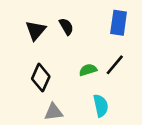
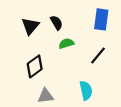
green semicircle: (88, 70) -> (66, 43), moved
black diamond: (41, 78) -> (35, 66), turned 30

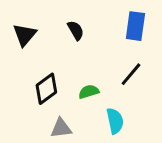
black triangle: (30, 26) -> (25, 35), moved
green semicircle: (66, 43) -> (89, 92), moved

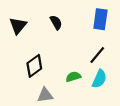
green semicircle: (89, 92) -> (73, 77), moved
cyan semicircle: (115, 121) -> (99, 79), moved, turned 36

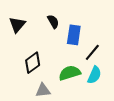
blue rectangle: (100, 19) -> (74, 35), moved
green semicircle: (73, 77) -> (70, 73), size x1.5

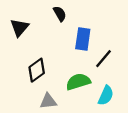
black semicircle: (53, 22) -> (60, 14), moved
cyan semicircle: (94, 75) -> (106, 95), moved

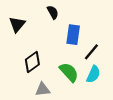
green semicircle: (78, 82) -> (69, 72), turned 65
cyan semicircle: (106, 95) -> (93, 74), moved

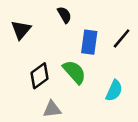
black line: (91, 52) -> (122, 38), moved
green semicircle: (69, 72) -> (74, 72), moved

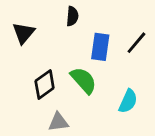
black semicircle: (64, 15) -> (72, 16), turned 35

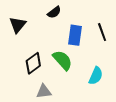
black semicircle: (72, 16) -> (54, 12), turned 48
black line: (136, 43) -> (102, 32), turned -60

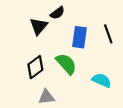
black triangle: (18, 25) -> (39, 26), moved
cyan semicircle: (96, 76) -> (102, 80), turned -90

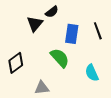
black diamond: (35, 67) -> (16, 63), moved
cyan semicircle: (102, 80) -> (92, 73), turned -138

